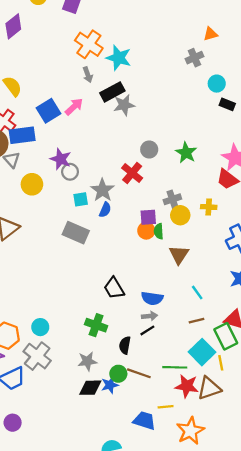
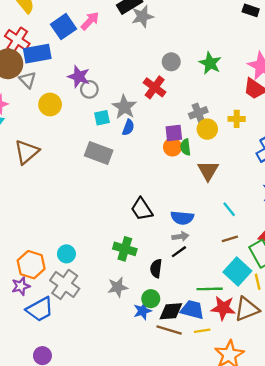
brown line: (139, 373) -> (169, 330), moved
black diamond: (90, 388) -> (171, 311), moved
blue trapezoid: (144, 421) -> (192, 310), moved

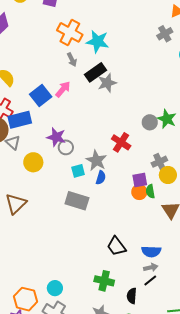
gray circle: (171, 62) -> (150, 122), moved

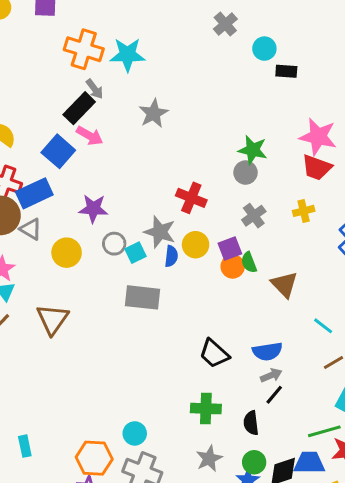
black rectangle: (95, 72) -> (79, 108), moved
pink arrow: (63, 89) -> (90, 136), turned 90
gray circle: (150, 122) -> (246, 173), moved
gray circle: (66, 147) -> (114, 244), moved
yellow circle: (168, 175) -> (196, 245), moved

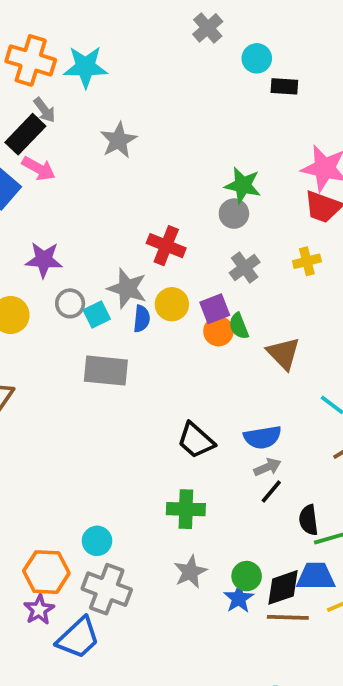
black semicircle: (251, 423) -> (309, 520), moved

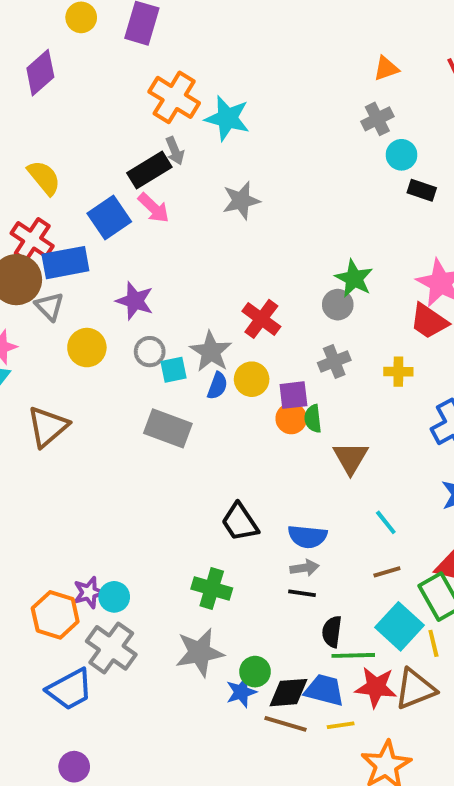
gray cross: (208, 28) -> (377, 119), moved
black line: (271, 491) -> (302, 593), turned 44
gray star: (190, 572) -> (200, 652), size x1.4
purple star: (39, 610) -> (89, 592), moved

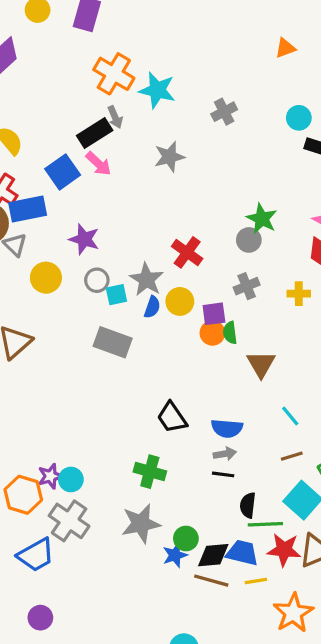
gray cross: (377, 119) -> (224, 112), moved

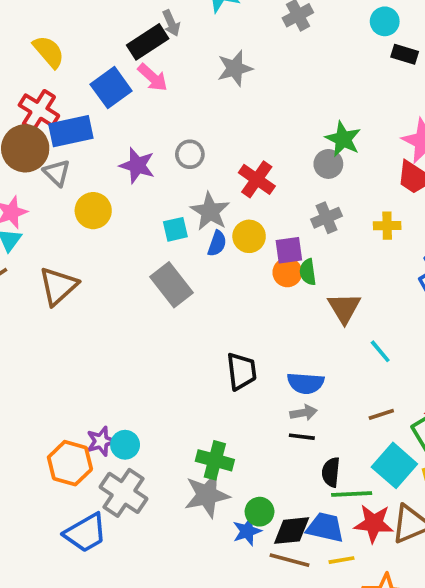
gray circle: (97, 280) -> (190, 154), moved
gray rectangle: (113, 342) -> (171, 285), turned 33
cyan line: (290, 416) -> (380, 351), moved
black trapezoid: (172, 417) -> (241, 371), turned -152
green cross: (150, 472) -> (215, 460), moved

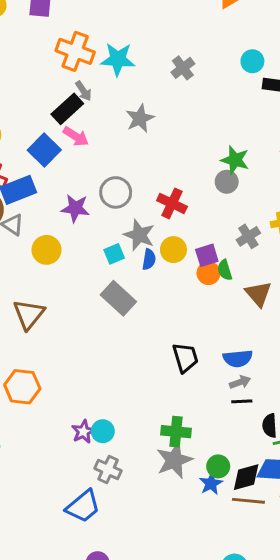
gray circle: (190, 154) -> (116, 192), size x1.4
gray cross: (326, 218) -> (248, 236), moved
orange hexagon: (70, 463) -> (22, 387), moved
gray cross: (124, 493) -> (108, 470), size x0.7

